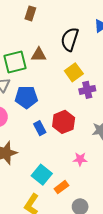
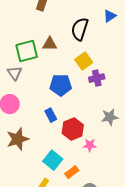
blue pentagon: (26, 97) -> (61, 85), moved
red hexagon: (64, 122) -> (73, 129), moved

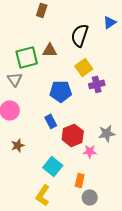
gray star: (110, 117) -> (107, 133), moved
brown star: (18, 139) -> (18, 145), size x0.6
orange rectangle: (72, 172) -> (80, 180), moved, turned -40

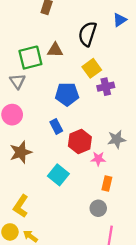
brown star: (18, 145) -> (21, 152), size x1.5
orange rectangle: (80, 180) -> (107, 183), moved
yellow L-shape: (43, 195) -> (21, 206), moved

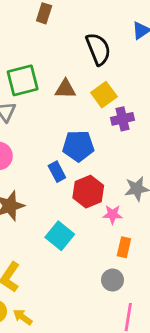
black semicircle: (87, 34) -> (98, 49), turned 140
brown triangle: (55, 50) -> (65, 89), moved
blue pentagon: (67, 94) -> (78, 146), moved

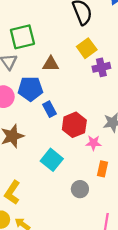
brown triangle: (65, 89) -> (51, 64), moved
blue pentagon: (78, 146) -> (30, 89), moved
gray circle: (113, 280) -> (80, 189), moved

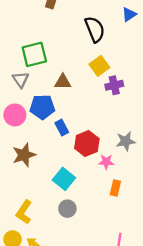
gray circle: (80, 189) -> (67, 209), moved

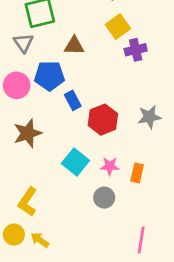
pink star: (106, 162) -> (110, 166), moved
gray circle: (67, 209) -> (104, 198), moved

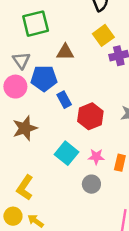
gray triangle: (23, 43) -> (21, 60), moved

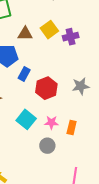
yellow square: (103, 35) -> (49, 30), moved
blue rectangle: (64, 100) -> (24, 74), turned 56

